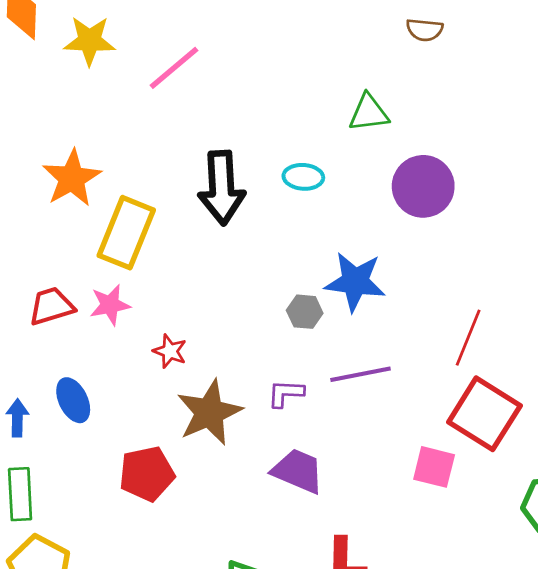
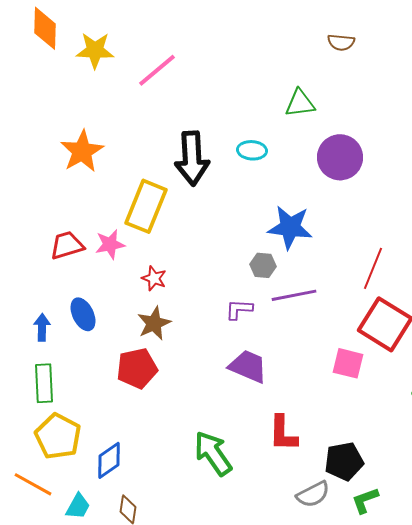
yellow rectangle: (126, 233) -> (146, 206), moved
gray hexagon: (305, 312) -> (263, 265), moved
brown star: (209, 412) -> (154, 323), moved, size x0.7

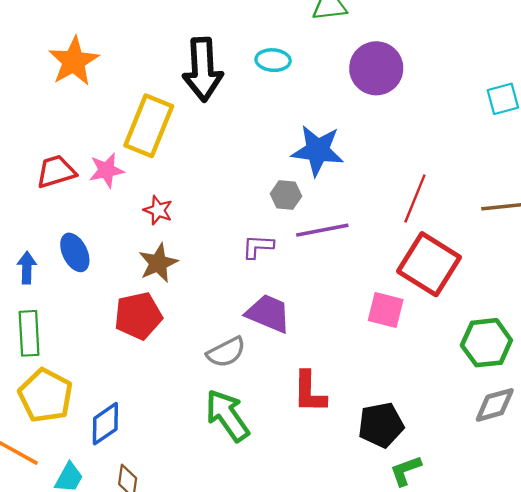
gray semicircle: (313, 494) -> (226, 352), moved

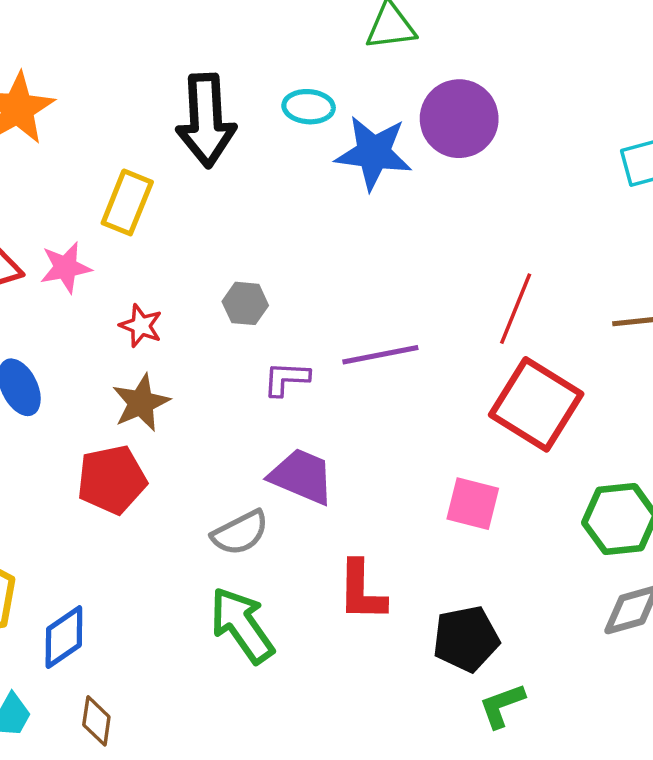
yellow rectangle: (149, 126) -> (127, 202), size x0.7
blue star: (318, 150) -> (374, 153), moved
gray hexagon: (286, 195) -> (245, 303), moved
pink square: (386, 310) -> (473, 504), moved

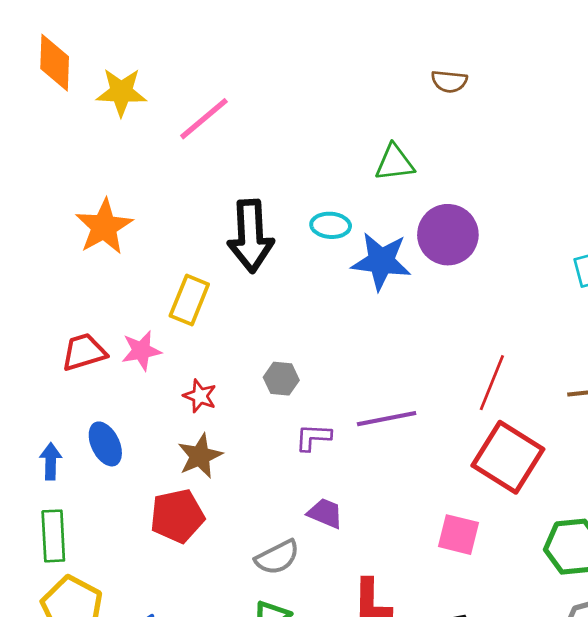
purple trapezoid: (302, 476) -> (325, 513), size x0.7

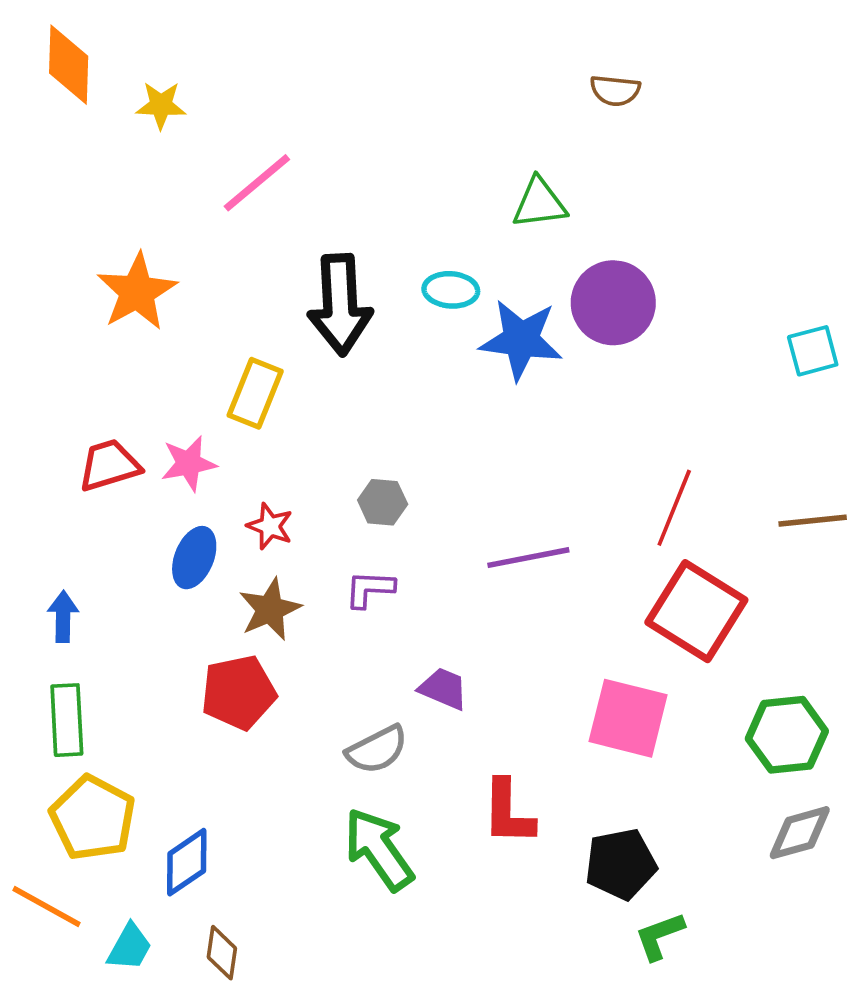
yellow star: (121, 92) -> (161, 105), size x0.7
pink line: (204, 119) -> (257, 183), moved
purple L-shape: (313, 437) -> (370, 589), moved
blue ellipse: (105, 444) -> (194, 558), moved, turned 48
pink square: (459, 535) -> (628, 718), size x1.4

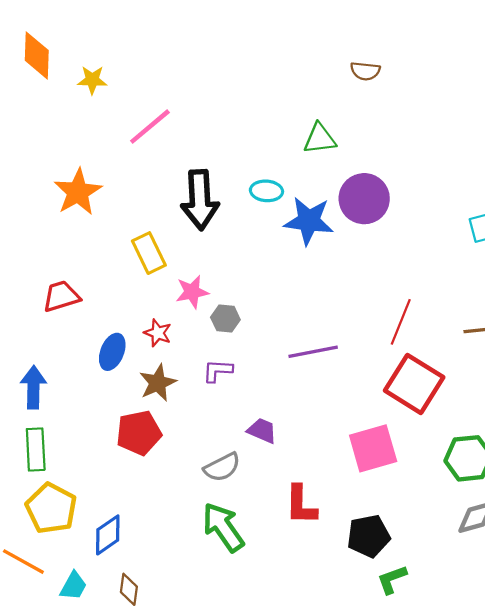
yellow rectangle: (255, 393) -> (149, 253), turned -48
pink star: (189, 463) -> (192, 292), moved
blue arrow: (63, 617) -> (33, 387), size x1.4
pink square: (628, 718) -> (373, 448), turned -30

